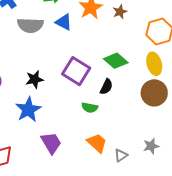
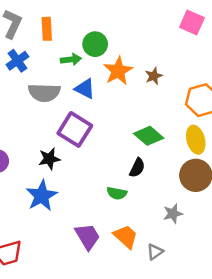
purple square: (76, 71) -> (75, 129), moved
purple trapezoid: (51, 143) -> (87, 236), moved
gray star: (151, 146) -> (173, 214), moved

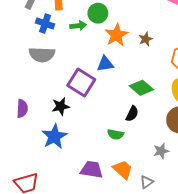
blue cross: (17, 61) -> (45, 24), moved, turned -36
blue triangle: (85, 89) -> (105, 64), moved, turned -36
gray semicircle: (44, 93) -> (42, 55), moved
purple trapezoid: (87, 236) -> (92, 170), turned -50

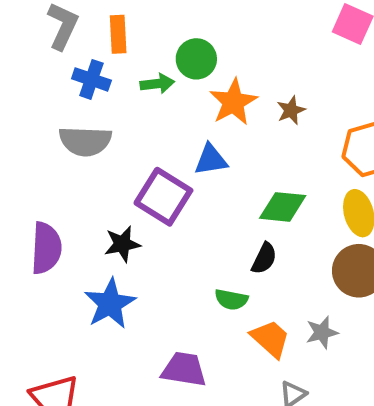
green diamond: (141, 88) -> (283, 207), turned -35
purple semicircle: (22, 108) -> (46, 248), size x1.4
orange trapezoid: (123, 170) -> (270, 339), moved

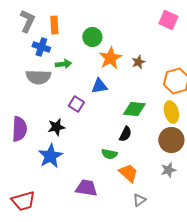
green arrow: (157, 84) -> (63, 64), moved
purple square: (163, 197) -> (76, 104), size x0.6
gray star: (322, 332) -> (168, 170), moved

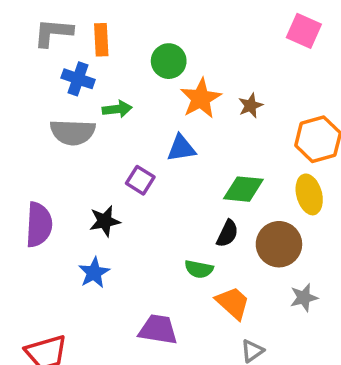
gray L-shape: (27, 21) -> (53, 33), turned -110
brown circle: (171, 140) -> (279, 244), moved
blue star: (50, 156) -> (94, 273), size x0.7

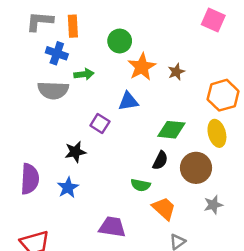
purple semicircle: (39, 225) -> (30, 179), moved

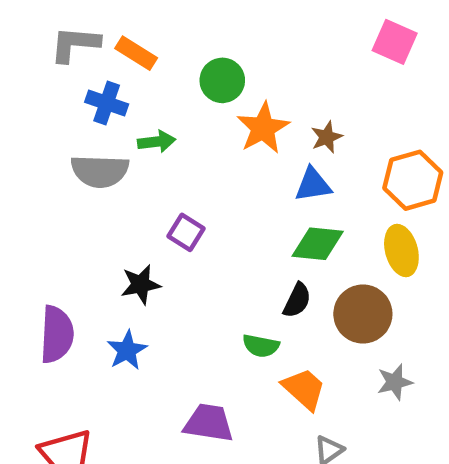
orange rectangle: (73, 26) -> (136, 53), turned -55
blue triangle: (128, 101) -> (313, 185), moved

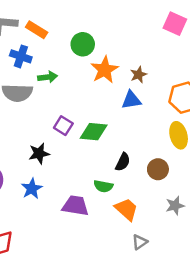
green diamond: (318, 244) -> (94, 132), moved
brown circle: (363, 314) -> (158, 169), size x0.7
purple trapezoid: (209, 423) -> (75, 206), moved

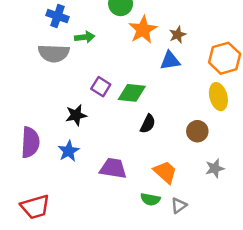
black semicircle: (123, 162) -> (148, 124), moved
green semicircle: (103, 186) -> (150, 199), moved

